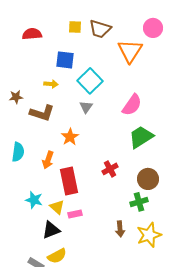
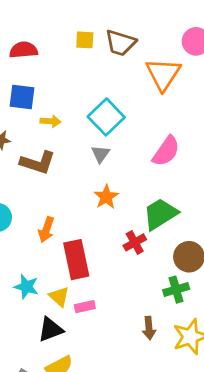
blue square: (65, 60) -> (22, 97), moved
orange star: (70, 137) -> (106, 197), moved
green trapezoid: (141, 137) -> (160, 214), moved

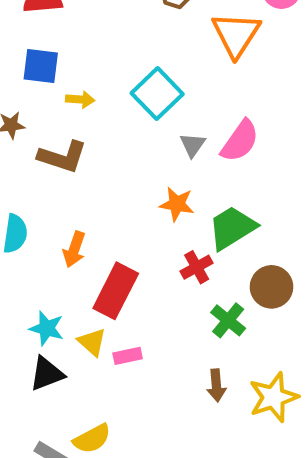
gray triangle: (100, 154) -> (193, 145), moved
orange star: (106, 197) -> (177, 204), moved, turned -30
red rectangle: (76, 260) -> (116, 291), turned 39
green cross: (176, 290) -> (228, 320), moved, turned -35
black triangle: (51, 329) -> (47, 374), moved

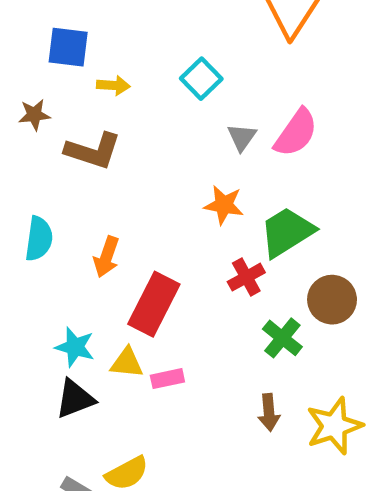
cyan square: (157, 94) -> (201, 79), size x0.7
yellow triangle: (92, 342) -> (127, 363), turned -36

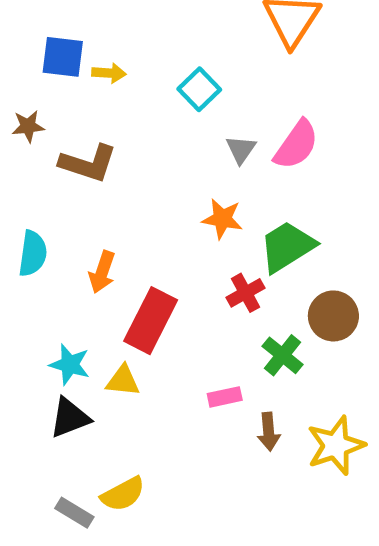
yellow arrow: (113, 85) -> (109, 73), moved
pink rectangle: (167, 379) -> (225, 397), moved

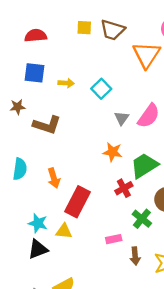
yellow arrow: (109, 73) -> (66, 83), moved
orange arrow: (102, 272) -> (54, 178), turned -36

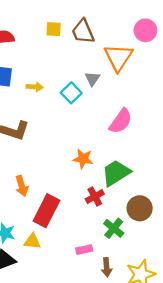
brown trapezoid: (113, 30) -> (83, 32), turned 50
gray triangle: (122, 118) -> (92, 79), moved

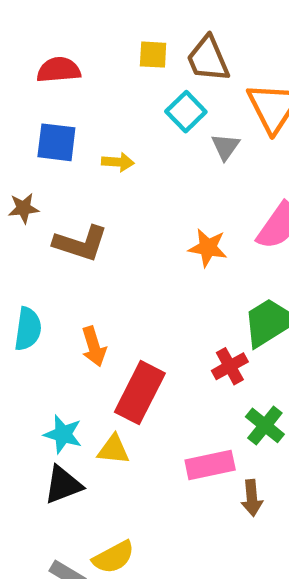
cyan square: (71, 93) -> (186, 112), moved
orange star: (83, 159) -> (208, 248), moved
pink rectangle: (84, 250) -> (210, 465), size x1.5

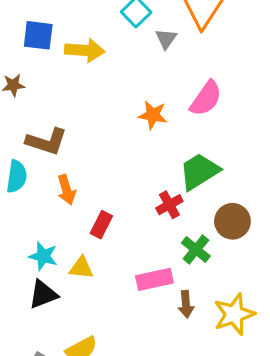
yellow arrow: (118, 162) -> (85, 50), size x1.6
brown L-shape: (81, 243) -> (47, 142), moved
red rectangle: (140, 393) -> (101, 225), size x0.6

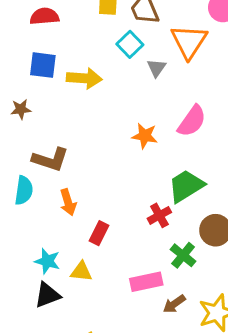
brown arrow: (186, 304) -> (174, 304), turned 60

